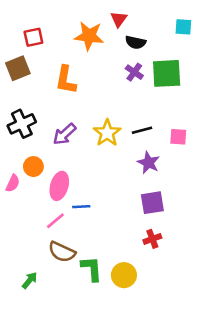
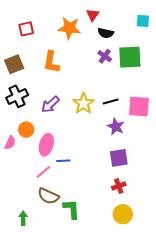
brown square: (18, 68) -> (14, 64), moved
pink square: (178, 137) -> (139, 106), size x1.6
yellow circle: (124, 275) -> (123, 214), moved
green arrow: (30, 280) -> (23, 218), turned -40

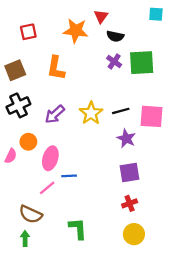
cyan square: (143, 21) -> (156, 14), moved
brown semicircle: (48, 196) -> (31, 214), moved

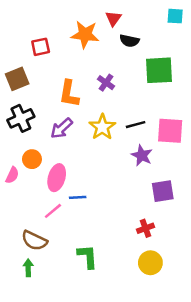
red square: (28, 32) -> (41, 47), moved
purple cross: (114, 61) -> (106, 83), moved
orange L-shape: (56, 68) -> (69, 94), moved
purple square: (130, 173) -> (163, 191), moved

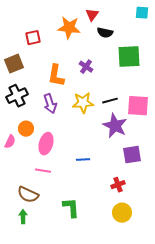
yellow star: (102, 127) -> (83, 103), turned 30
purple arrow: (62, 128) -> (50, 104), turned -66
purple star: (142, 155) -> (115, 126), size x1.4
blue line: (78, 197) -> (83, 160), moved
pink line: (53, 211) -> (43, 171), turned 49

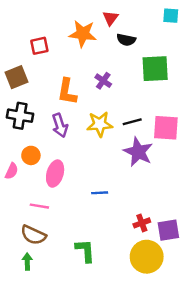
black cross: (17, 96) -> (20, 116), turned 35
purple square: (132, 155) -> (168, 230), moved
pink line: (43, 171) -> (39, 206), moved
yellow circle: (122, 213) -> (147, 257), size x1.4

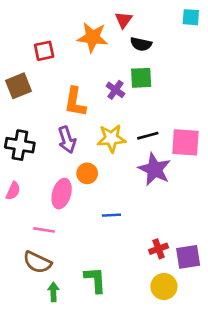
green square: (155, 69) -> (141, 78), moved, size x0.7
black cross: (20, 116) -> (20, 145), moved
orange circle: (31, 155) -> (87, 173), moved
yellow circle: (147, 257) -> (164, 286), size x0.7
green arrow: (27, 262) -> (53, 292), moved

